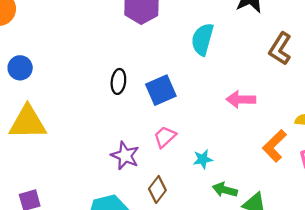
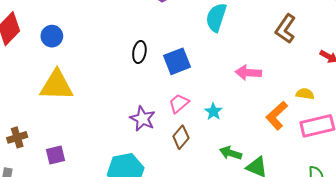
cyan star: (203, 159) -> (213, 112), moved, turned -30
brown diamond: (157, 189) -> (181, 137), moved

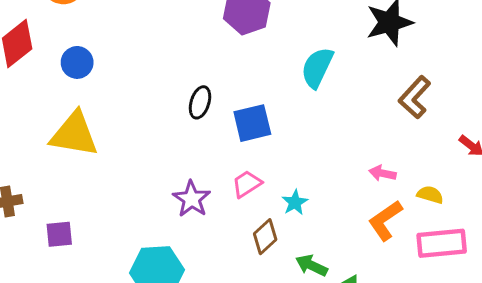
pink arrow: (248, 73) -> (383, 173), moved, size x0.7
brown diamond: (181, 137) -> (265, 237), moved

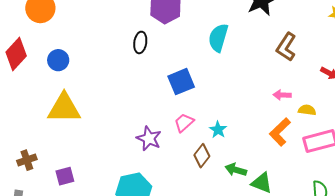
black ellipse: (200, 102) -> (140, 42), moved
pink arrow: (383, 173) -> (282, 95), moved

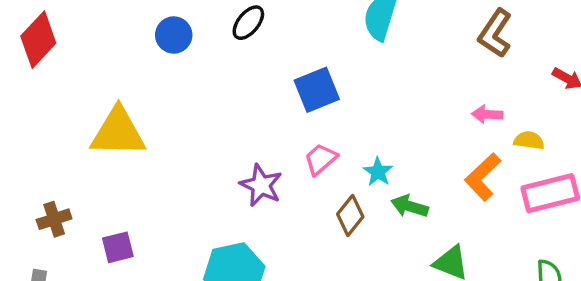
black ellipse: (140, 42) -> (248, 23), turned 30
blue circle: (58, 60) -> (174, 35), moved
green arrow: (236, 170) -> (410, 206), moved

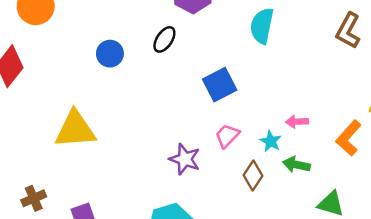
pink arrow: (487, 114) -> (297, 122), moved

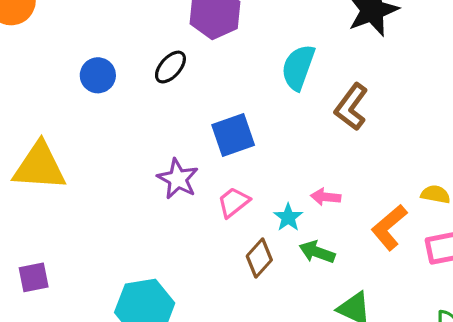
brown L-shape: (348, 31) -> (351, 107), moved
purple star: (185, 159) -> (178, 179), moved

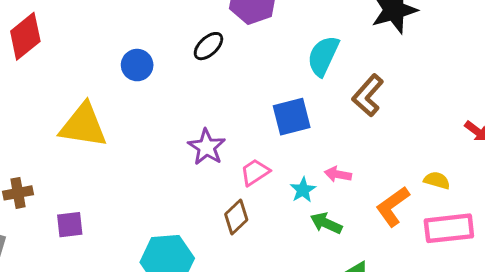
blue circle: (98, 75) -> (137, 65), moved
blue square: (233, 135) -> (292, 117), moved
brown diamond: (259, 258) -> (236, 217), moved

